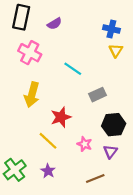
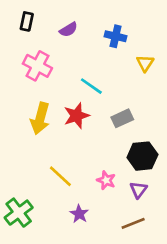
black rectangle: (21, 17) -> (27, 21), size x0.6
blue cross: (111, 29) -> (116, 36), moved
red star: (61, 117) -> (77, 116), moved
purple star: (48, 171) -> (79, 214), moved
brown line: (95, 178) -> (133, 223), moved

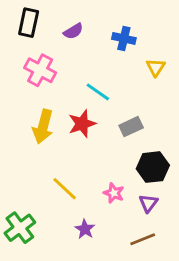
black rectangle: (27, 21) -> (29, 23), size x1.4

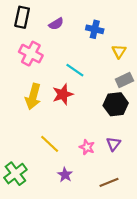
gray rectangle: (131, 127) -> (124, 80), moved
black hexagon: (153, 167) -> (116, 104), moved
purple triangle: (148, 203) -> (113, 144), moved

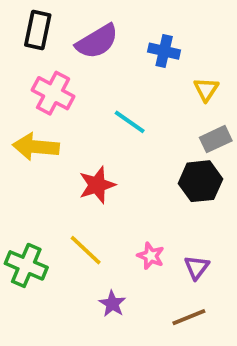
purple semicircle: (56, 24) -> (97, 41), size x1.6
red star: (63, 94) -> (97, 185), moved
yellow arrow: (33, 97) -> (36, 147), moved, turned 80
purple triangle: (113, 144) -> (197, 267), moved
green cross: (15, 174) -> (26, 265), moved, turned -30

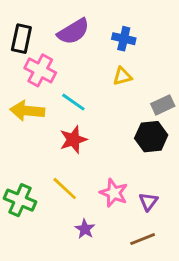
black rectangle: (38, 30) -> (21, 39), moved
yellow triangle: (206, 89) -> (122, 76), moved, turned 42
cyan line: (130, 122) -> (73, 102), moved
pink star: (151, 256) -> (114, 193), size x1.4

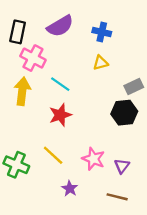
yellow arrow: (27, 111) -> (22, 91), turned 92
brown line: (143, 239) -> (117, 197), turned 36

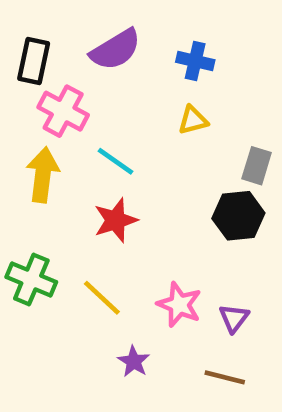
gray rectangle: (134, 87) -> (257, 166), turned -48
green cross: (16, 165) -> (31, 279), moved

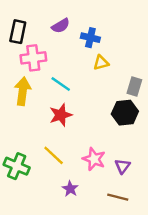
purple semicircle: (116, 50) -> (61, 26), size x0.7
blue cross: (195, 61) -> (90, 38), moved
pink cross: (63, 111) -> (33, 58), turned -35
green cross: (31, 279) -> (17, 166), moved

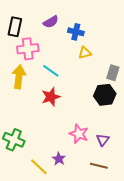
yellow line: (54, 155) -> (39, 167), moved

